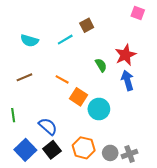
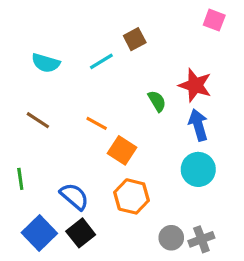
red star: (125, 55) -> (195, 85), turned -30
brown line: (24, 77) -> (38, 120), turned 56
cyan circle: (99, 109) -> (198, 169), moved
orange hexagon: (84, 148) -> (132, 196), moved

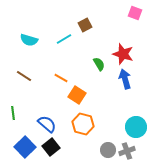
cyan circle: (198, 169) -> (136, 127), moved

